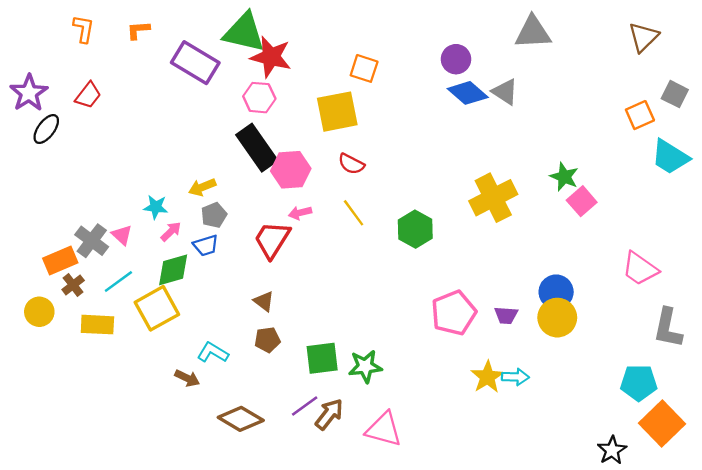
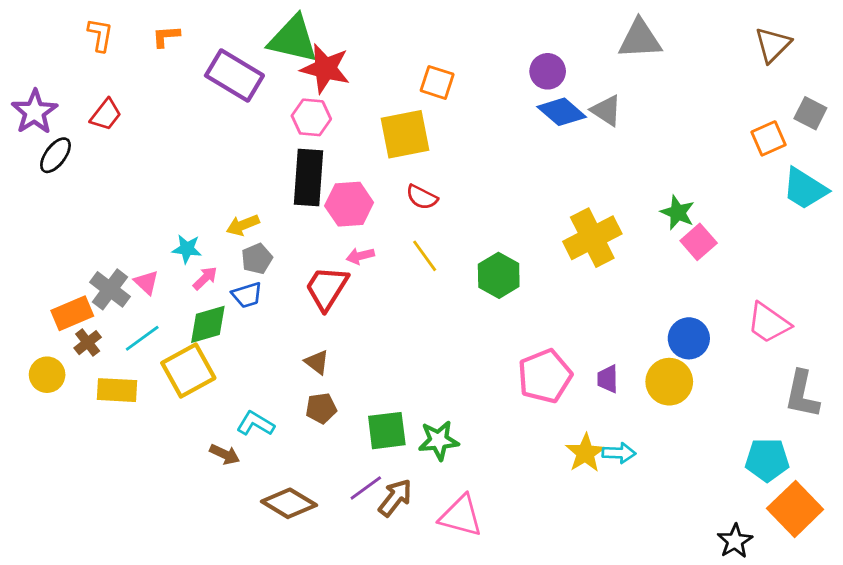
black rectangle: (257, 148) -> (309, 178), turned 39
blue circle: (556, 292) -> (689, 338), moved
purple trapezoid: (506, 315) -> (608, 379), turned 85

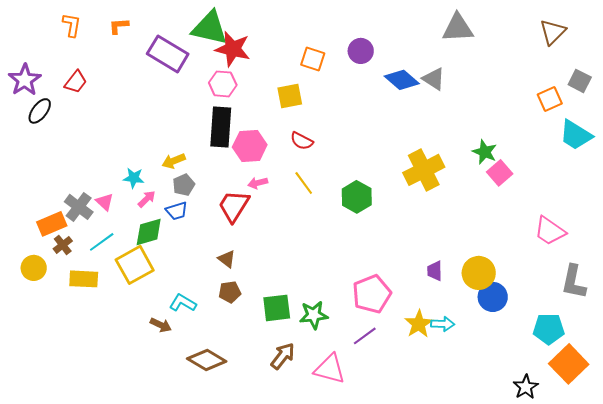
purple circle: (548, 71) -> (361, 51), moved
yellow square: (405, 134) -> (290, 96), size x0.7
blue circle: (689, 338) -> (493, 297), moved
pink pentagon: (545, 376) -> (372, 294), moved
purple line: (366, 488) -> (365, 336), moved

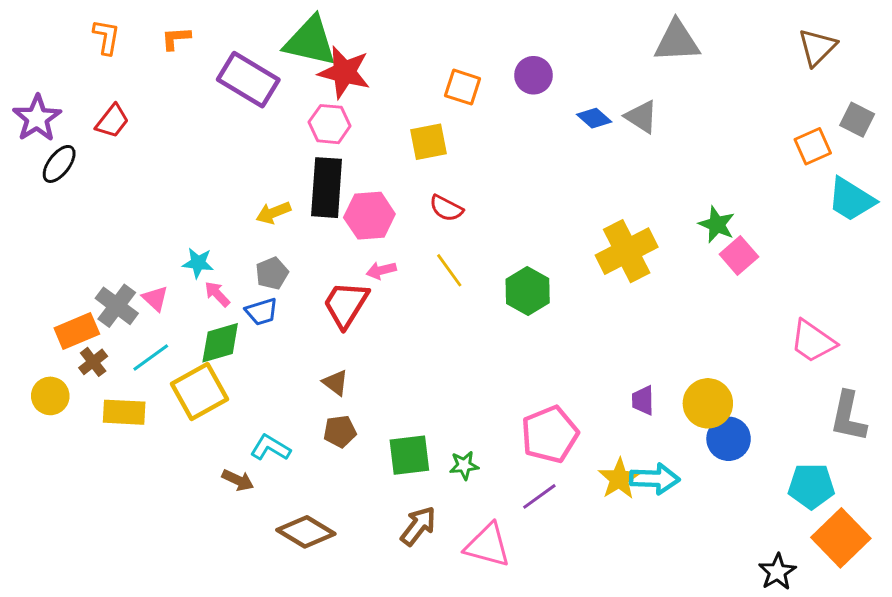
blue diamond: (402, 80) -> (594, 118), size x0.7
yellow arrow: (174, 161) -> (273, 213), moved
pink arrow: (147, 199) -> (217, 294), turned -90
green star: (314, 315) -> (464, 465), size x0.7
cyan arrow: (443, 324) -> (655, 479), size x1.4

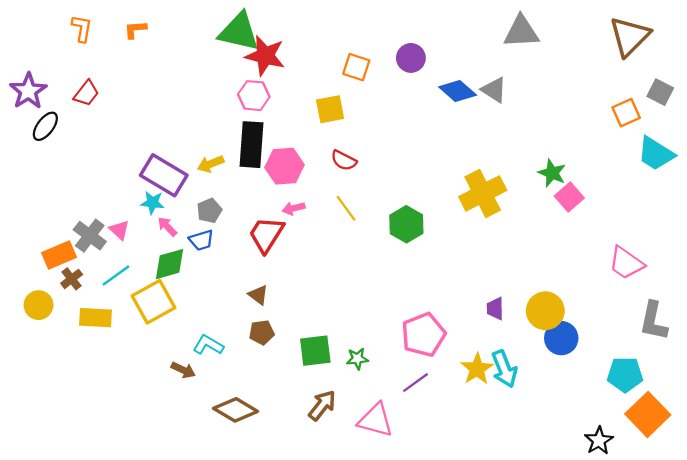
brown triangle: (817, 47) -> (630, 36), size x1.4
purple rectangle: (248, 80) -> (164, 175), moved
blue diamond: (594, 118) -> (458, 91), size x1.4
cyan arrow: (655, 479) -> (504, 369), turned 66

